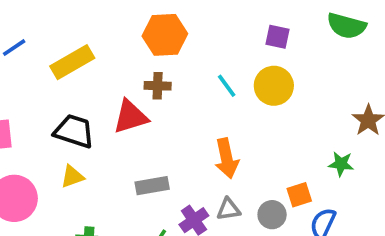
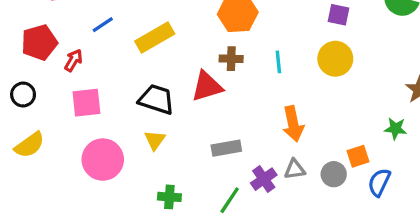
cyan line: (227, 86) -> (278, 62), moved, turned 30
yellow triangle: (72, 177) -> (155, 140), turned -35

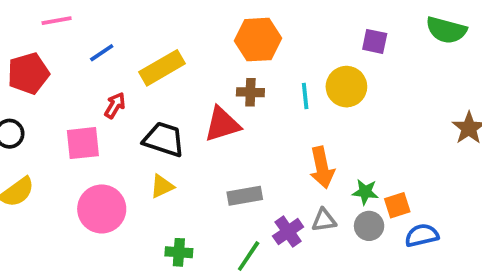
yellow circle: (335, 59) -> (346, 87), moved
red arrow: (73, 60) -> (115, 105), moved
green star: (395, 129) -> (365, 192), moved
yellow triangle: (155, 140) -> (162, 186), turned 30
blue semicircle: (379, 182) -> (422, 235), turned 52

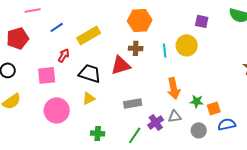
gray circle: (369, 226) -> (199, 130), moved

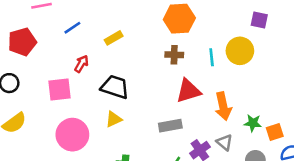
yellow rectangle: (89, 35) -> (114, 38), size x0.6
red triangle: (121, 65) -> (188, 91), moved
gray triangle: (175, 116) -> (224, 142), turned 48

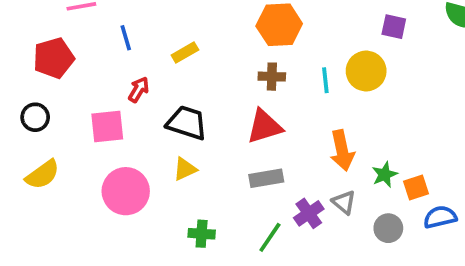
blue line: (72, 28) -> (126, 38), turned -72
red triangle: (188, 91) -> (264, 126), moved
green star: (253, 123) -> (385, 175), turned -30

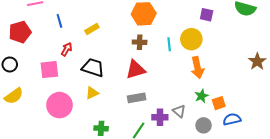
orange arrow: (342, 151) -> (197, 68), moved
purple cross: (309, 213) -> (160, 117), turned 35

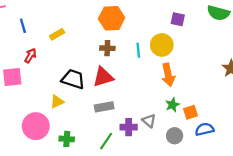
black trapezoid: (93, 68) -> (73, 79), moved
pink circle: (59, 105) -> (36, 126), moved

